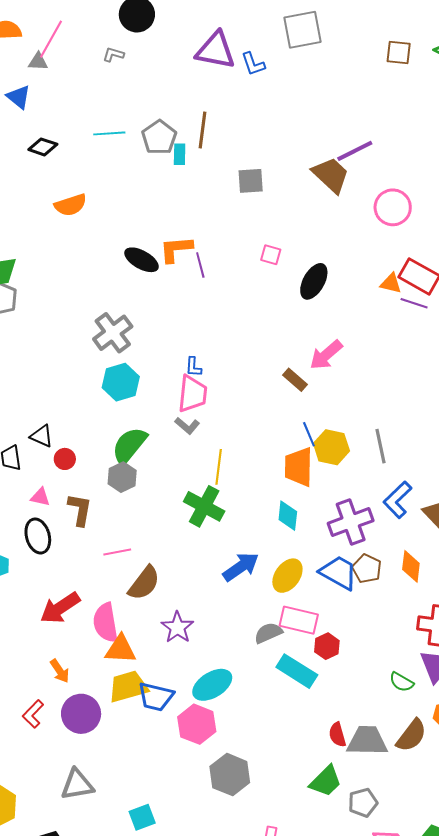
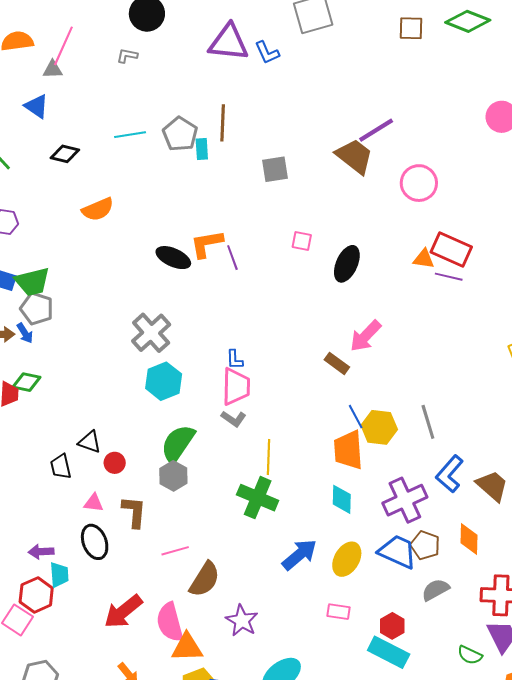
pink rectangle: (299, 620) -> (338, 612), moved, size x0.6
gray semicircle: (268, 633) -> (435, 590), moved
cyan rectangle: (297, 671) -> (389, 652), moved

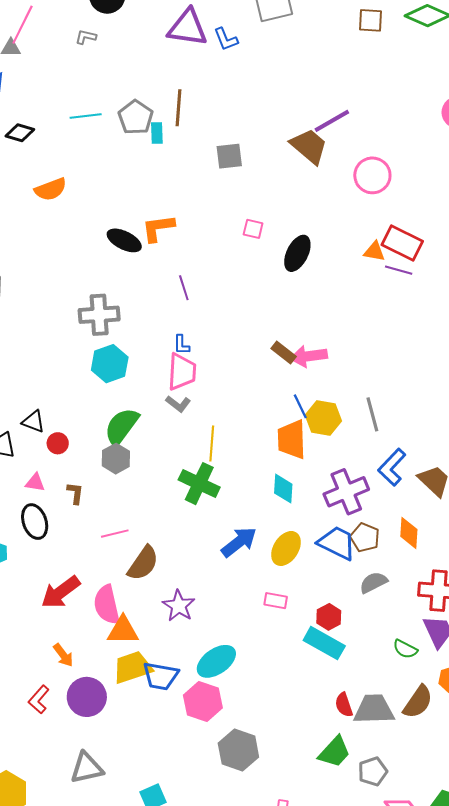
purple line: (232, 258) -> (184, 288), moved
gray cross: (151, 333) -> (99, 315), turned 36
pink arrow: (366, 336) -> (309, 356), moved, turned 36
brown L-shape: (134, 512) -> (75, 493), size x0.7

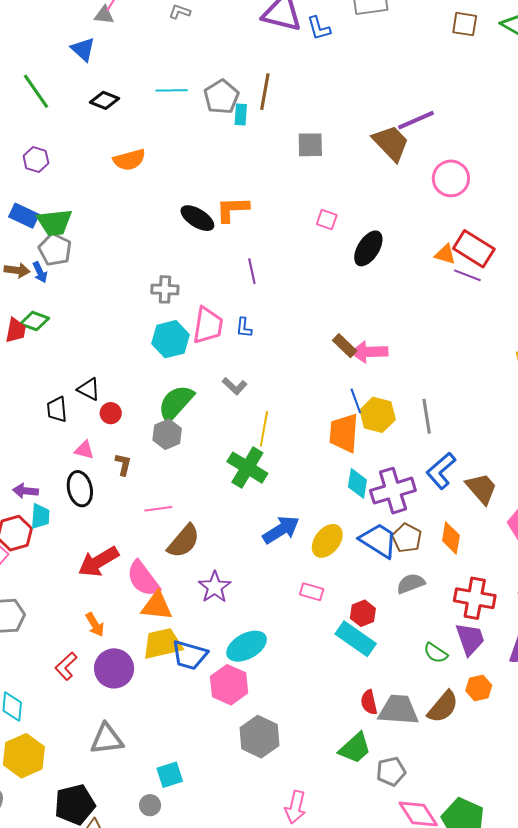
gray cross: (99, 315) -> (165, 289), size x0.7
pink trapezoid: (182, 372) -> (208, 325), moved
cyan diamond: (283, 489) -> (357, 483), moved
pink semicircle: (107, 605) -> (143, 579), turned -30

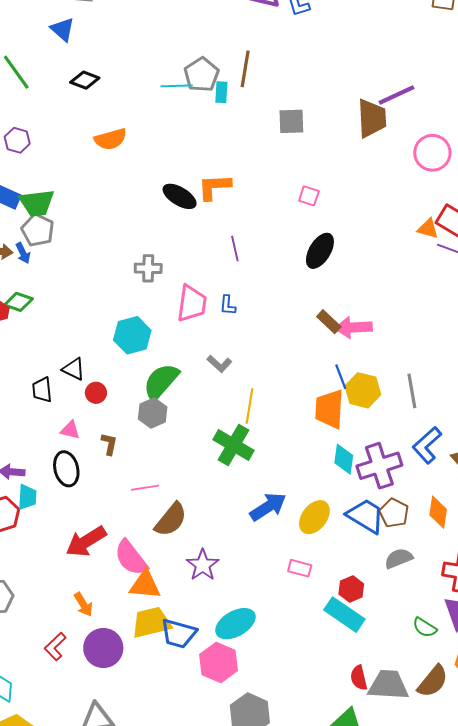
cyan line: (172, 90) -> (177, 86), moved
brown trapezoid: (391, 143) -> (372, 118), turned 42
black ellipse: (368, 248) -> (320, 251), moved
cyan hexagon: (171, 339) -> (132, 335), moved

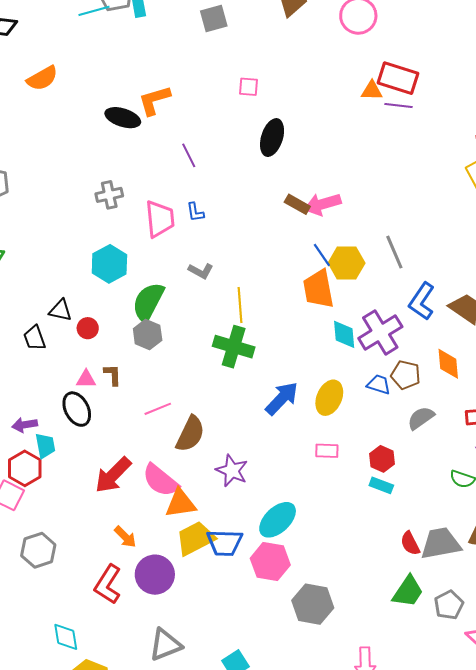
pink triangle: (70, 430) -> (86, 379), moved
blue trapezoid: (366, 516) -> (379, 384), size x0.6
cyan rectangle: (344, 615) -> (381, 485), size x0.6
red L-shape: (55, 646) -> (108, 584), size x1.4

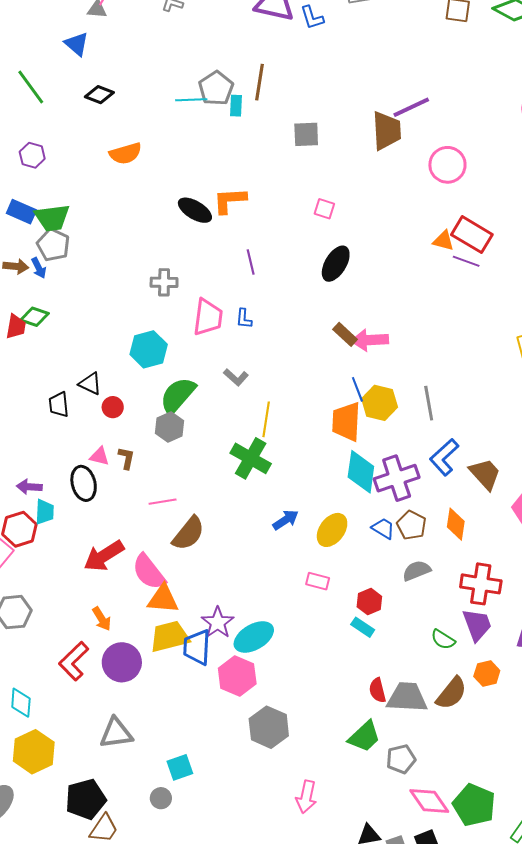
cyan diamond: (344, 334) -> (361, 472), size x1.4
blue arrow: (282, 398) -> (286, 520), size x0.7
purple star: (232, 471) -> (218, 623), moved
blue trapezoid: (225, 543) -> (197, 647), turned 78

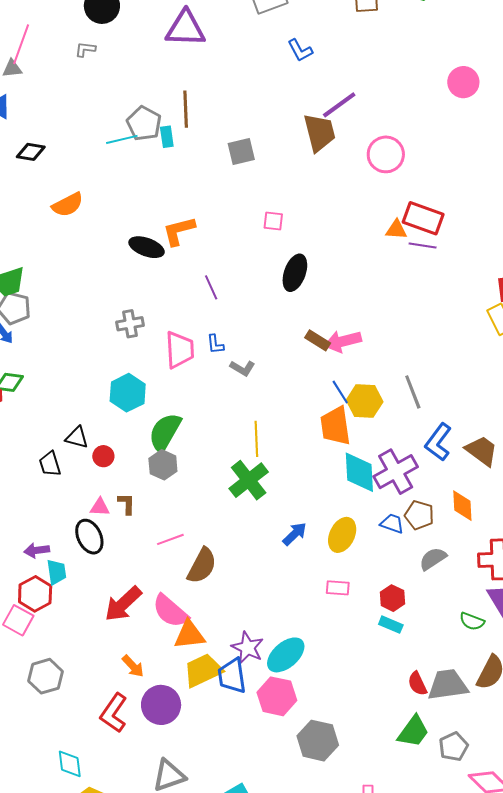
blue L-shape: (312, 17) -> (300, 50), moved
gray L-shape: (236, 377) -> (242, 368), moved
green cross: (251, 458) -> (249, 480), turned 33

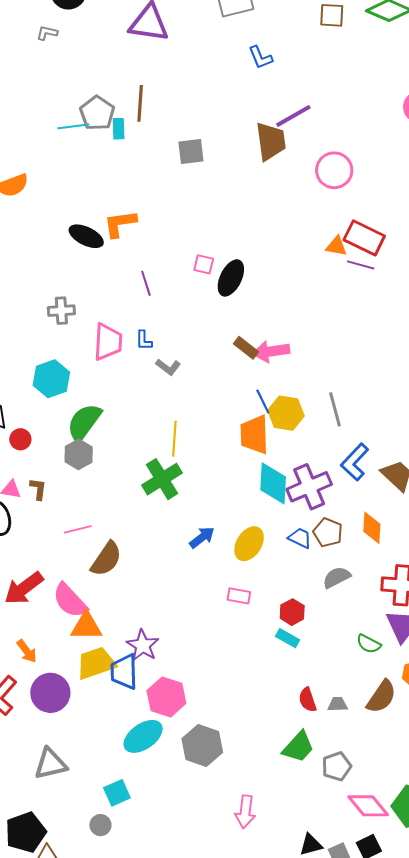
pink square: (273, 221) -> (204, 264), moved
cyan ellipse: (286, 655) -> (143, 736), moved
gray trapezoid: (448, 685) -> (338, 704), size x0.5

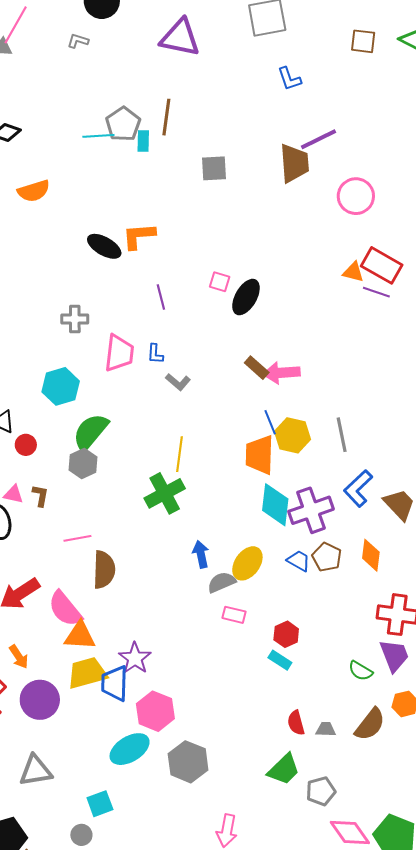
blue arrow: (202, 537) -> (201, 554), turned -68
brown semicircle: (106, 559) -> (104, 570), turned -36
gray semicircle: (337, 577) -> (222, 582), moved

